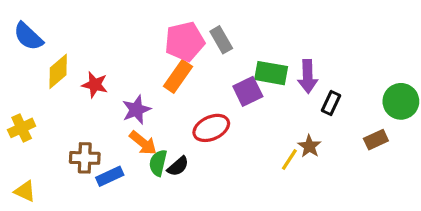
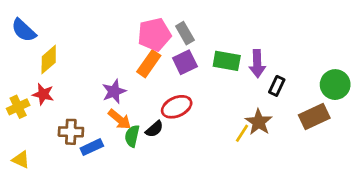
red star: (95, 85) -> (43, 94), moved
purple square: (248, 91) -> (185, 62), moved
brown rectangle: (376, 140) -> (314, 117), size x1.5
brown star: (309, 146) -> (259, 122), size x1.4
black semicircle: (178, 166) -> (154, 129), moved

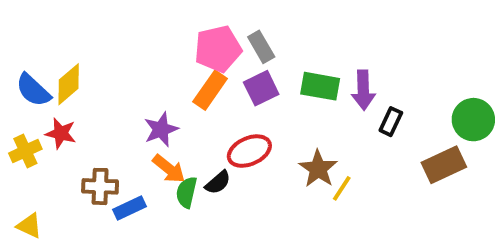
blue semicircle: (24, 30) -> (33, 90), moved
brown star: (259, 122) -> (318, 169), moved

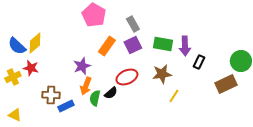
pink pentagon: (218, 49) -> (94, 15), moved, turned -30
orange arrow: (169, 169) -> (86, 86), turned 72
brown star: (318, 169) -> (162, 74), moved, turned 30

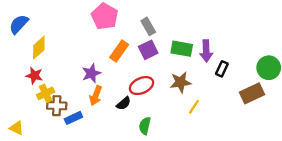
blue semicircle: (17, 46) -> (19, 24), moved, turned 90
yellow cross: (13, 77) -> (46, 93), moved
green semicircle: (95, 98) -> (145, 126), moved

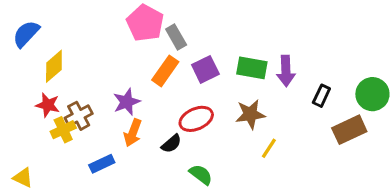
gray rectangle: (148, 26) -> (176, 37), moved
black rectangle: (222, 69) -> (321, 96), moved
brown cross: (57, 106) -> (79, 116), moved, turned -30
green semicircle: (145, 126) -> (201, 175), turned 114

